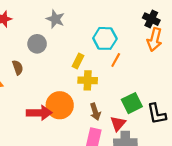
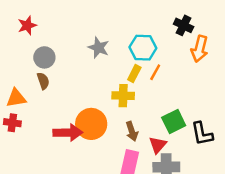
gray star: (55, 19) -> (99, 48), moved
black cross: (151, 19) -> (184, 25), moved
gray circle: (37, 44) -> (44, 57), moved
yellow rectangle: (78, 61) -> (134, 73), moved

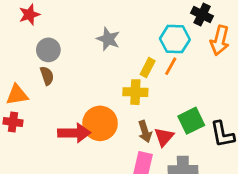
cyan hexagon: (143, 48) -> (175, 39), moved
red triangle: (158, 145) -> (164, 137), moved

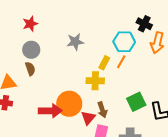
red star: (29, 15) -> (30, 24), moved
gray star: (108, 39) -> (75, 42), turned -30
red triangle: (164, 137) -> (88, 118), moved

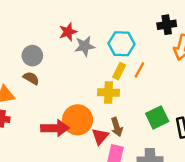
red star: (30, 24) -> (68, 32), moved
black cross: (144, 24) -> (167, 25), turned -35
cyan hexagon: (124, 42) -> (122, 44), moved
brown semicircle: (30, 69) -> (31, 78), turned -40

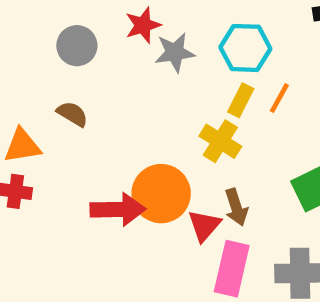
gray circle: (32, 56) -> (77, 46), moved
yellow cross: (108, 92) -> (220, 141), turned 30

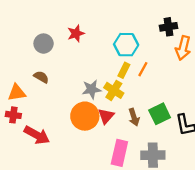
gray star: (175, 52) -> (92, 89), moved
brown arrow: (236, 207) -> (134, 117), moved
red arrow: (118, 210) -> (37, 135), moved, turned 30
red triangle: (204, 225) -> (106, 116), moved

